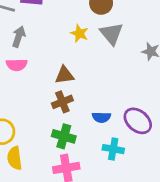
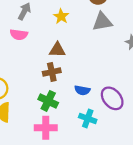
yellow star: (79, 33) -> (61, 16), moved
gray triangle: (111, 34) -> (102, 22), turned 50

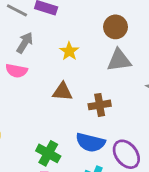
brown cross: (52, 72) -> (100, 105), moved
blue semicircle: (82, 90) -> (90, 142), size x1.5

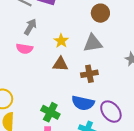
yellow star: (69, 51) -> (61, 41), moved
gray triangle: (119, 60) -> (93, 43), moved

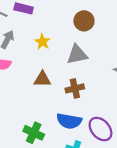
yellow star: (61, 41) -> (42, 42), moved

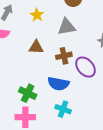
purple ellipse: (100, 129) -> (85, 67), moved

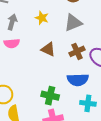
brown triangle: (36, 47) -> (48, 49), turned 35

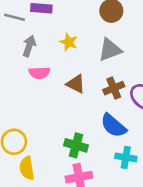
pink semicircle: (12, 43) -> (39, 73), moved
blue semicircle: (78, 80) -> (113, 126), turned 40

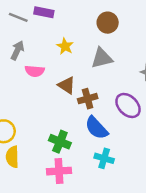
gray arrow: (29, 46) -> (17, 50), moved
brown cross: (114, 88) -> (88, 99), moved

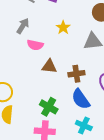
brown triangle: (67, 85) -> (49, 66), moved, turned -35

